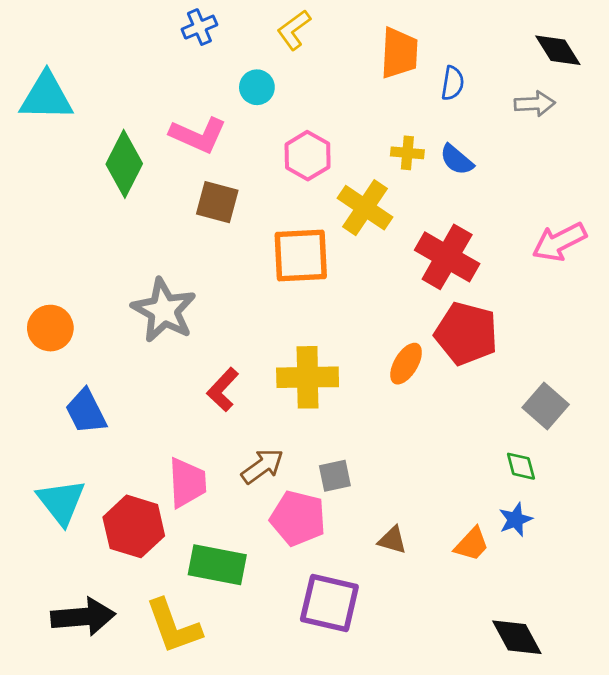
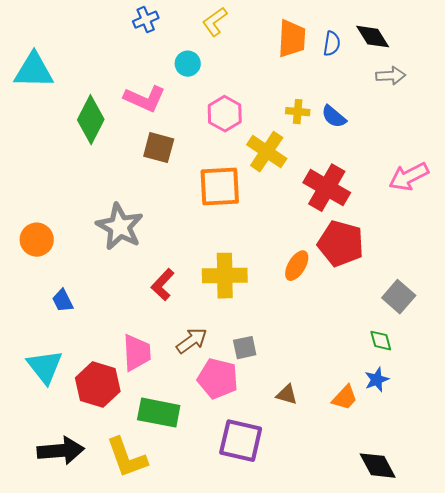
black diamond: (558, 50) -> (373, 37), moved
blue semicircle: (453, 83) -> (332, 44), moved
blue trapezoid: (86, 411) -> (63, 301), size x0.7

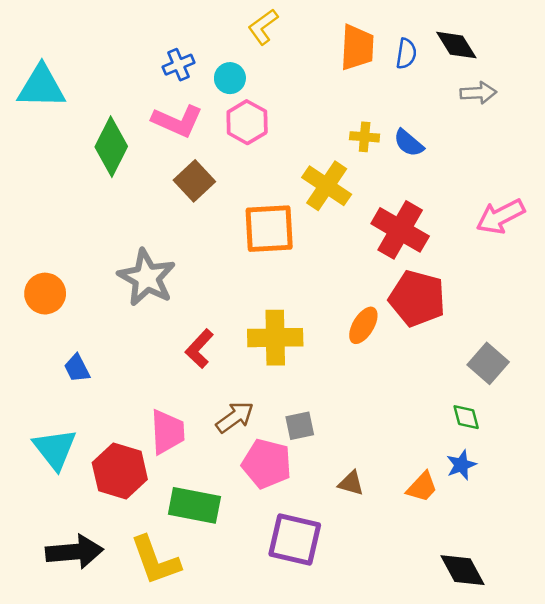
blue cross: (146, 20) -> (179, 65), moved
pink hexagon: (225, 114) -> (247, 122), moved
brown square: (159, 148) -> (194, 181), turned 32

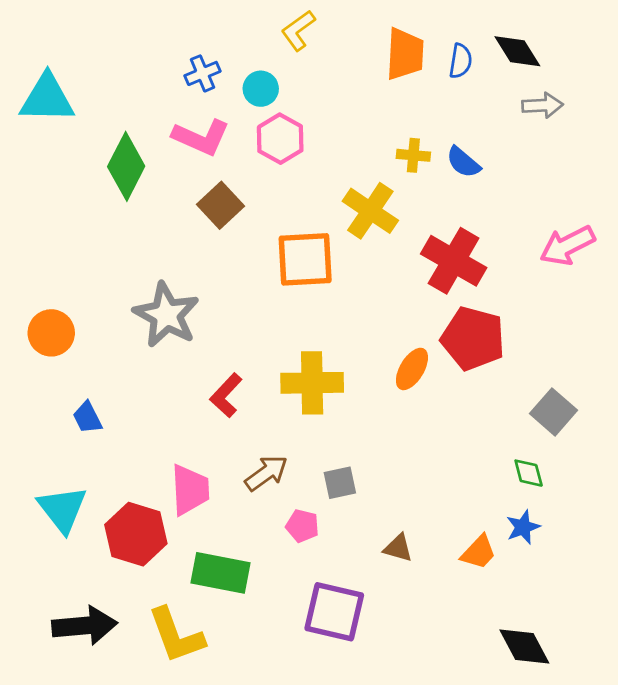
pink pentagon: (267, 464) -> (302, 526), size x0.6

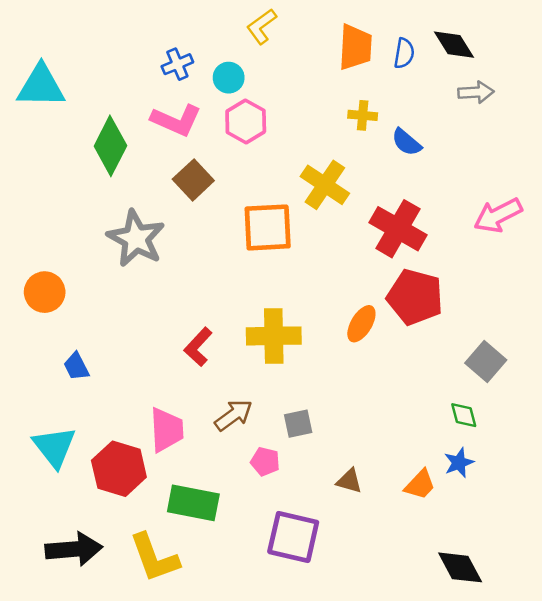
yellow cross: (413, 155) -> (363, 115), moved
gray star: (166, 315) -> (136, 238), moved

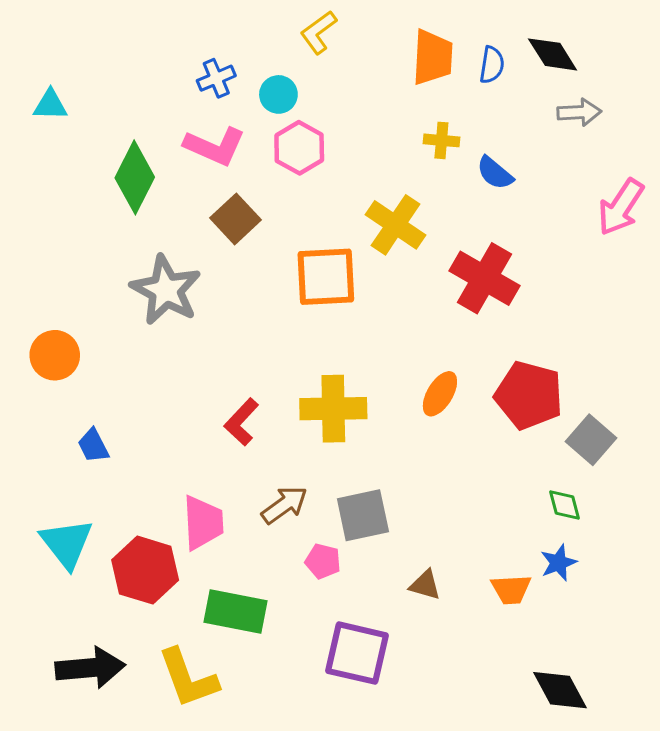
cyan triangle: (41, 86) -> (50, 105), size x0.6
pink arrow: (498, 215) -> (621, 207), moved, turned -30
red pentagon: (415, 297) -> (529, 395), moved
gray square: (298, 424) -> (363, 515), size x1.5
orange trapezoid: (420, 485) -> (511, 589), turned 44

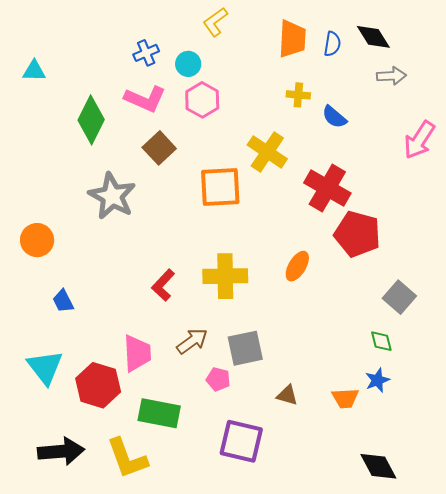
red pentagon: (529, 395) -> (357, 234), moved

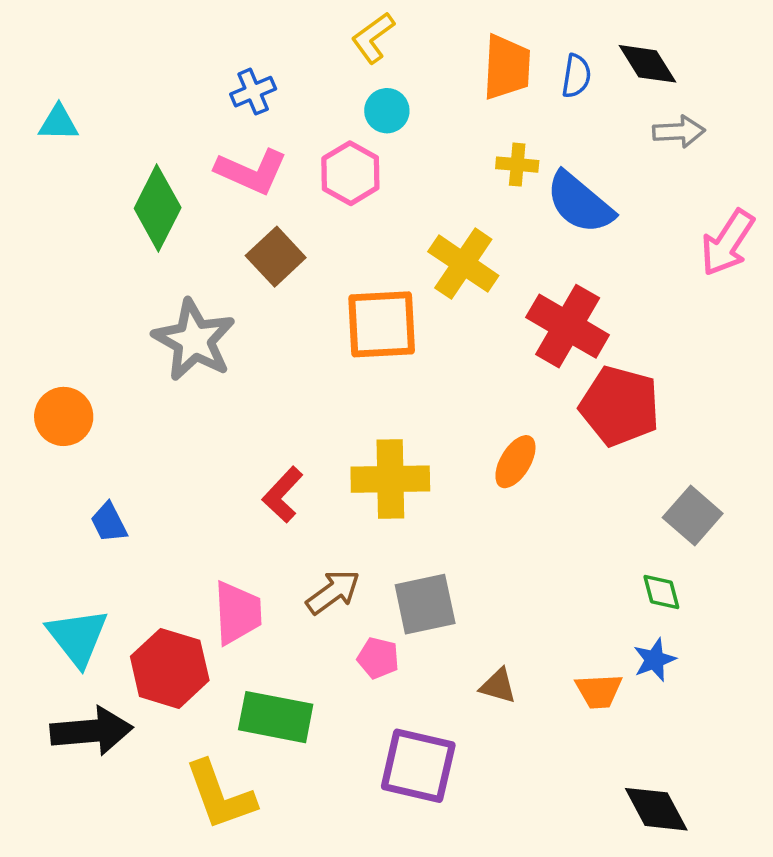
cyan circle: (188, 64) -> (387, 111), moved
blue semicircle: (334, 117) -> (580, 203), size x1.6
black arrow: (61, 451) -> (92, 731), moved

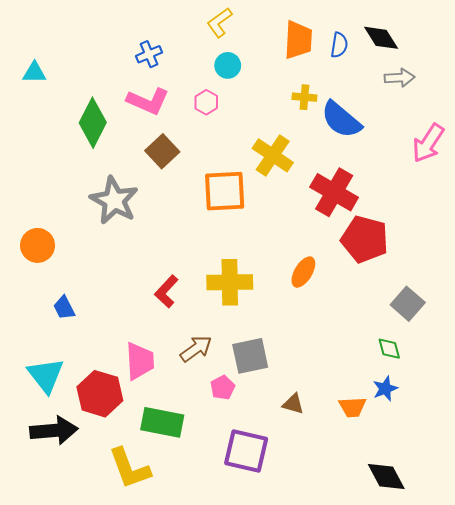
pink hexagon: (350, 173) -> (206, 102), size x0.7
pink pentagon: (378, 658) -> (223, 388), turned 30

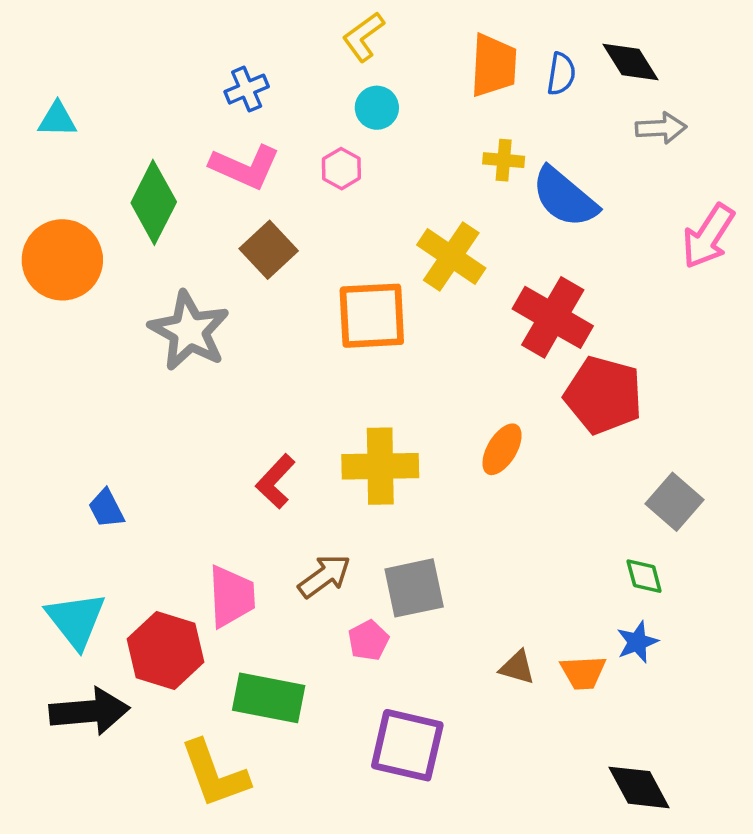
orange circle: (38, 245) -> (62, 260), moved, size x1.4
brown triangle: (293, 404) -> (517, 667), moved

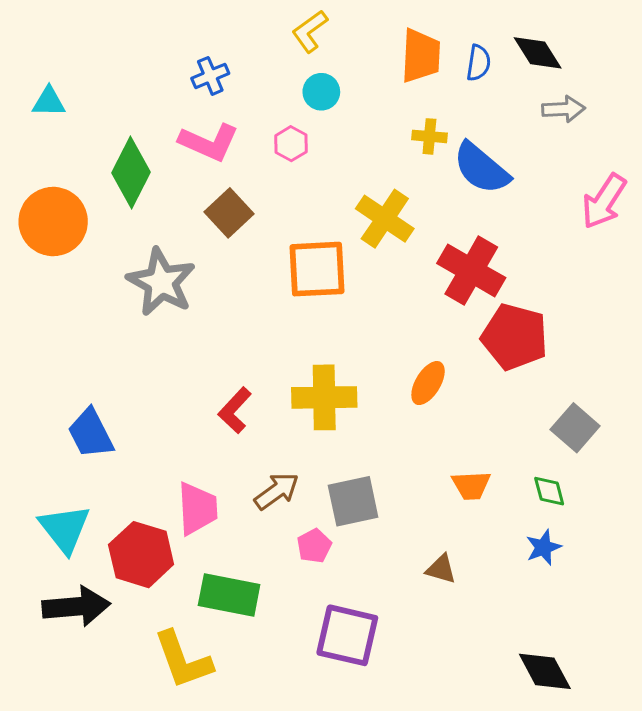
blue trapezoid: (106, 508) -> (91, 433), size x1.5
orange trapezoid: (583, 672) -> (471, 485), moved

